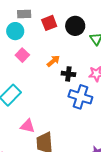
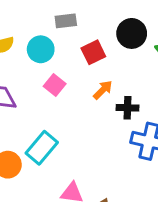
gray rectangle: (24, 14) -> (66, 21), moved
red square: (49, 23) -> (93, 52), moved

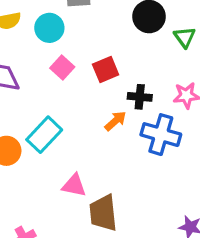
red square: (93, 52) -> (106, 70), moved
orange arrow: (103, 90) -> (115, 121), moved

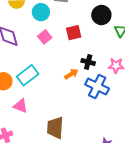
red square: (106, 70) -> (74, 33), moved
pink triangle: (74, 185) -> (20, 106), moved

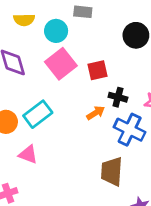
red square: (74, 33) -> (98, 70), moved
pink square: (45, 37) -> (61, 64), size x1.6
brown trapezoid: (55, 128) -> (112, 171), moved

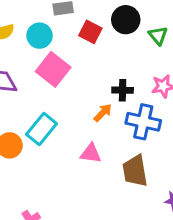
red square: (98, 70) -> (90, 32), moved, turned -36
pink triangle: (28, 154) -> (91, 153), moved

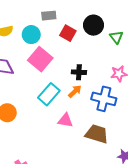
black cross: (123, 90) -> (79, 72), moved
cyan rectangle: (42, 129) -> (49, 94), moved
brown trapezoid: (135, 171) -> (97, 134), turned 115

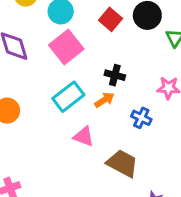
blue cross: (104, 99) -> (141, 118), size x0.6

